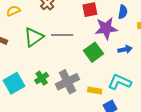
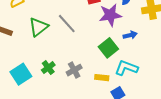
gray line: (62, 35) -> (67, 24), turned 50
green square: (94, 52) -> (108, 48), moved
gray cross: (67, 82) -> (74, 70), size x0.7

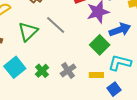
blue arrow: (130, 35) -> (120, 30), size x1.5
cyan square: (21, 74) -> (15, 67), moved

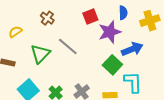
cyan L-shape: (120, 63) -> (133, 82), turned 75

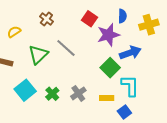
red square: (90, 16) -> (89, 19), turned -35

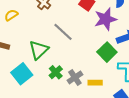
green triangle: (38, 54) -> (39, 50), moved
green cross: (52, 94) -> (56, 72), moved
yellow rectangle: (107, 98) -> (95, 83), moved

